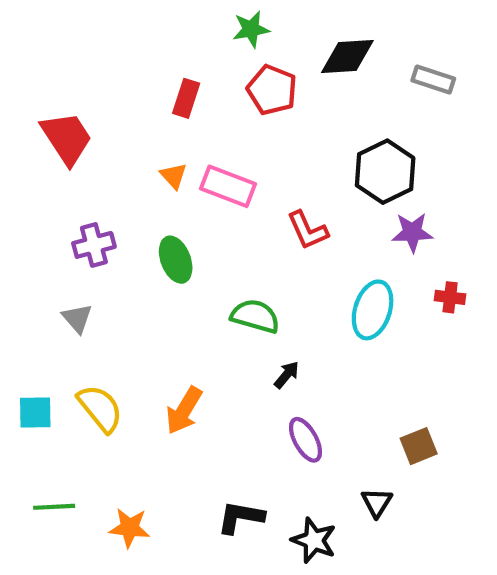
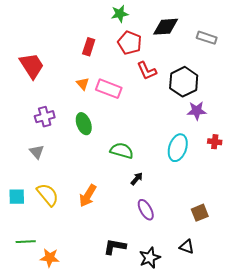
red L-shape: (308, 230) -> (147, 71), moved
black triangle: (377, 503) -> (187, 247), moved, turned -42
orange star: (130, 528) -> (50, 258), moved
black star: (314, 540) -> (150, 258), turned 30

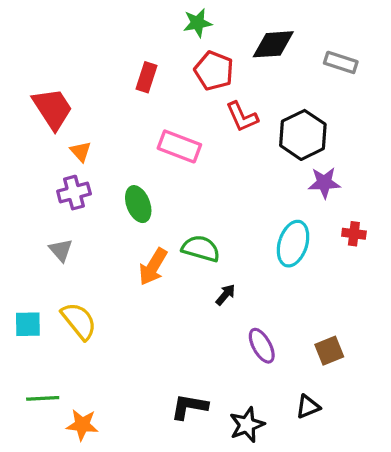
orange triangle: (83, 84) -> (81, 151), moved
orange arrow: (88, 196) -> (153, 267), moved
purple ellipse: (146, 210) -> (262, 346), moved
black triangle: (187, 247) -> (308, 407), turned -42

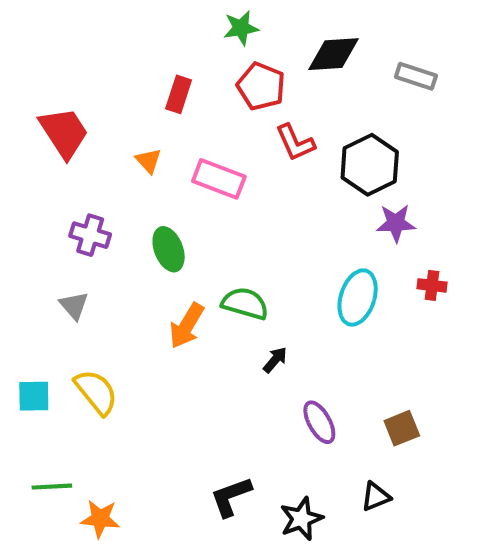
orange triangle: (81, 151) -> (148, 161), moved
purple cross: (74, 193) -> (90, 235), turned 32
black L-shape: (189, 407) -> (231, 497), turned -30

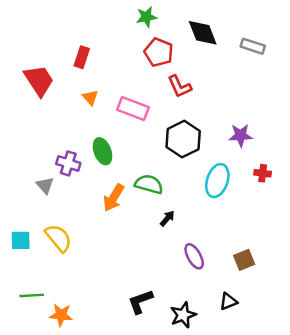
black diamond: (333, 54) -> (203, 33), turned 72
red rectangle: (179, 94) -> (82, 57), moved
black hexagon: (370, 165) -> (183, 139), moved
purple cross: (90, 235) -> (68, 163), moved

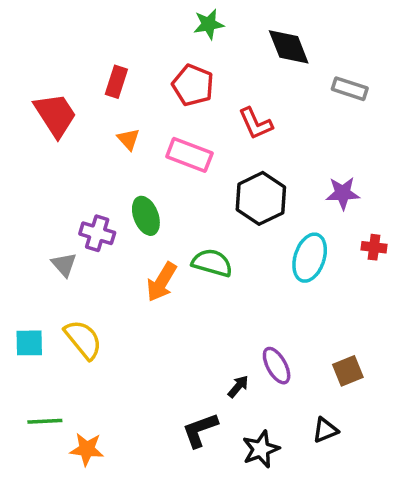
gray rectangle: (253, 46) -> (350, 89), moved
red pentagon: (159, 52) -> (193, 85), moved
black arrow: (167, 218) -> (238, 386), moved

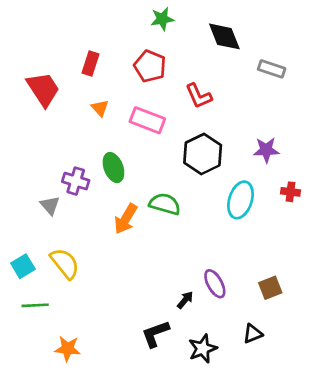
cyan square: (29, 343) -> (23, 266), turned -30
green line: (45, 421) -> (35, 305), moved

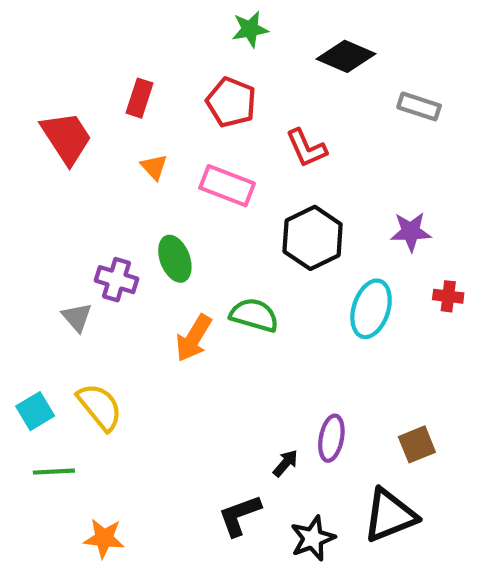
black diamond: (224, 36) -> (346, 56), turned -45
purple ellipse: (215, 284) -> (331, 438), turned 40
black triangle: (253, 334) -> (390, 515), size x1.8

